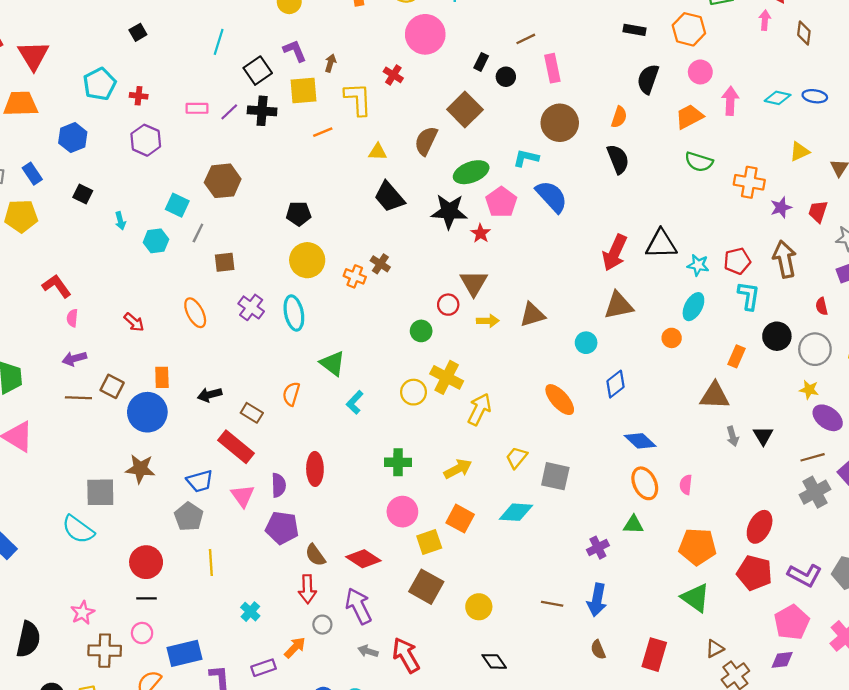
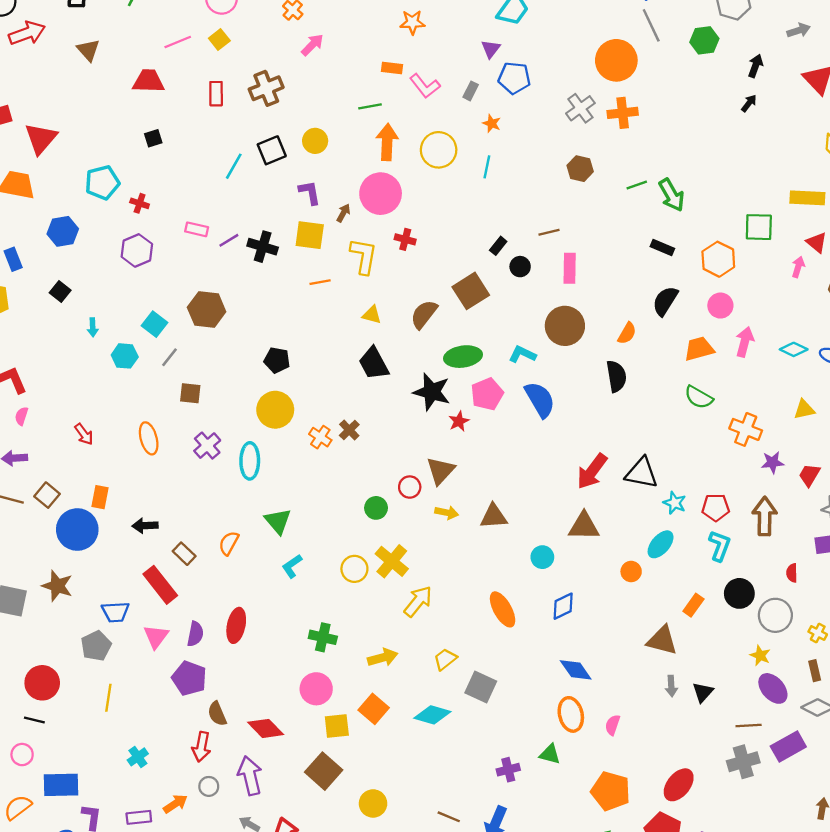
pink circle: (425, 34) -> (381, 194), moved
black square: (258, 71) -> (272, 150), moved
red cross: (393, 75) -> (405, 239), turned -30

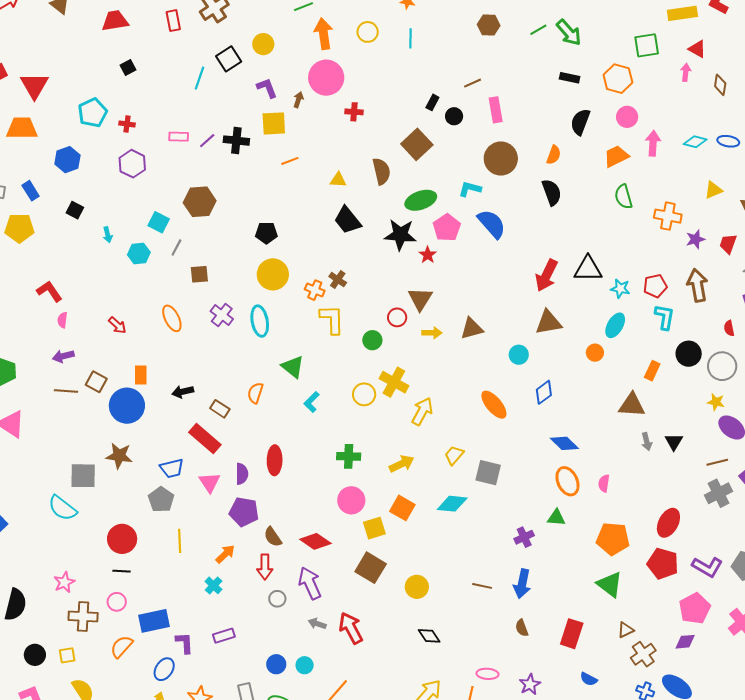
yellow circle: (439, 150) -> (368, 32), size x0.7
yellow L-shape: (364, 256) -> (332, 319), moved
brown semicircle: (424, 314) -> (381, 171), turned 140
green semicircle: (699, 397) -> (624, 197), turned 55
orange arrow: (175, 804) -> (225, 554), moved

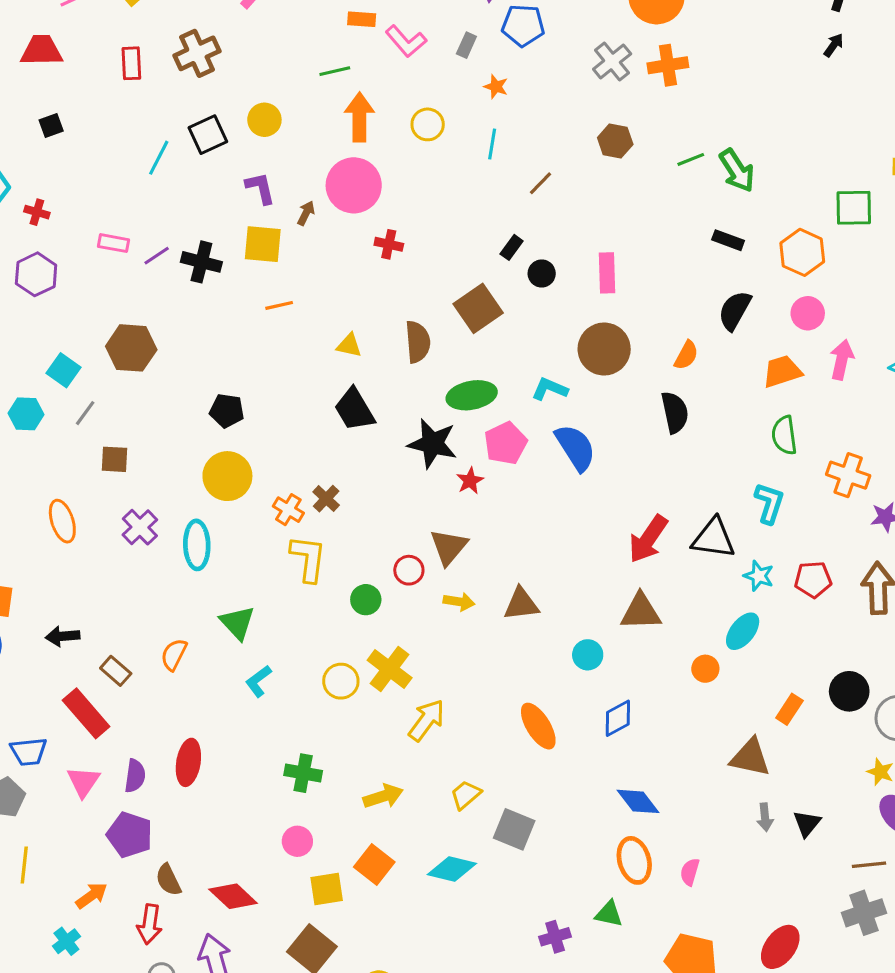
brown line: (473, 83) -> (540, 183), moved, turned -30
cyan L-shape: (665, 317) -> (769, 503), moved
pink circle: (351, 500) -> (297, 841), size x0.7

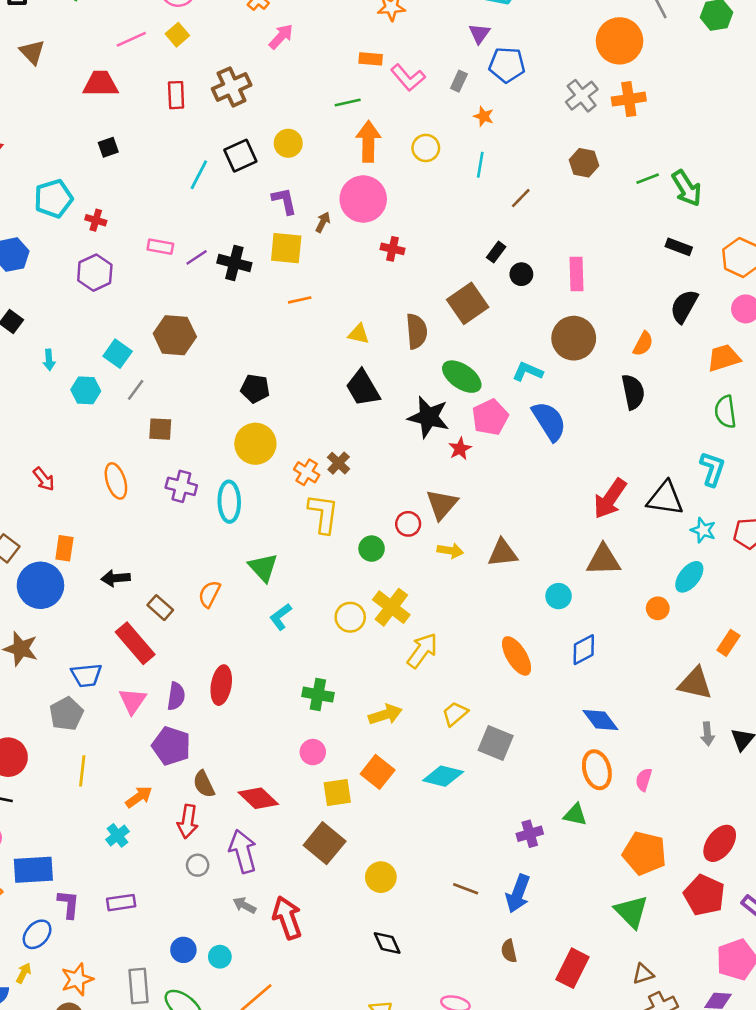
green ellipse: (472, 395) -> (462, 377), turned 45
purple cross: (140, 527) -> (181, 486), turned -32

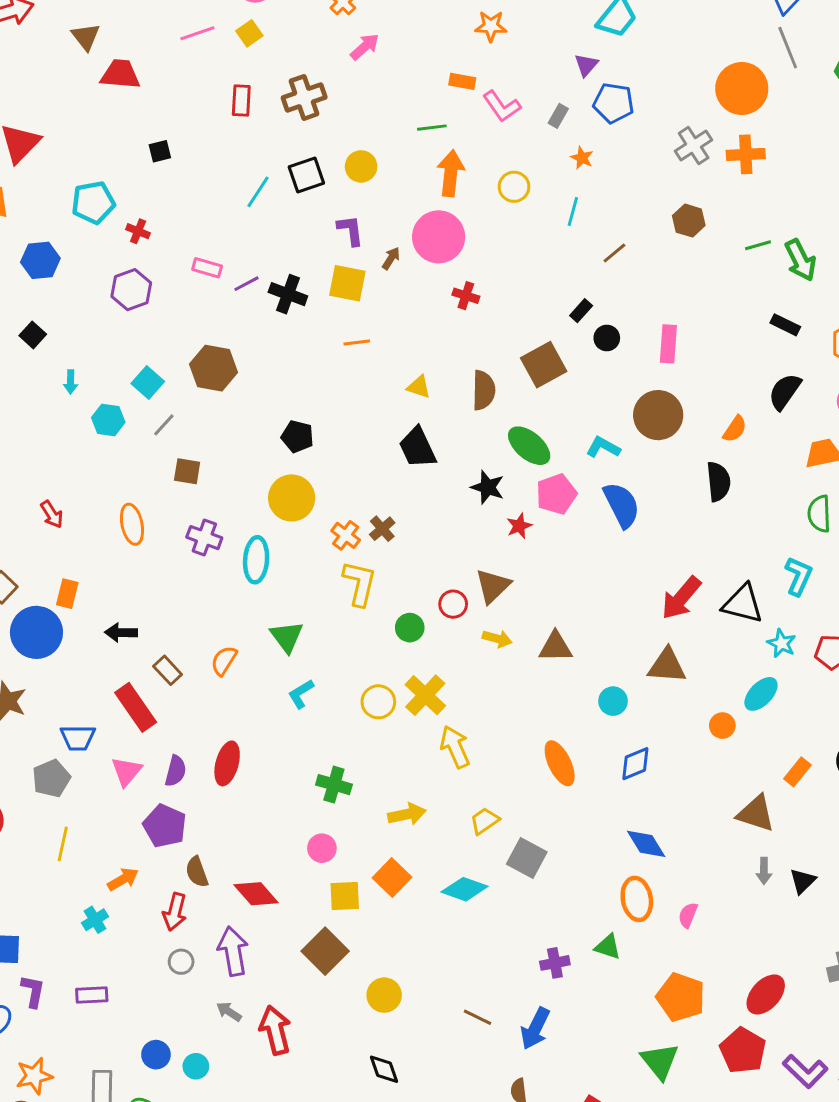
red trapezoid: (100, 84) -> (120, 74), moved
black star: (429, 417) -> (488, 487), size x0.7
yellow arrow: (422, 651) -> (455, 747), turned -66

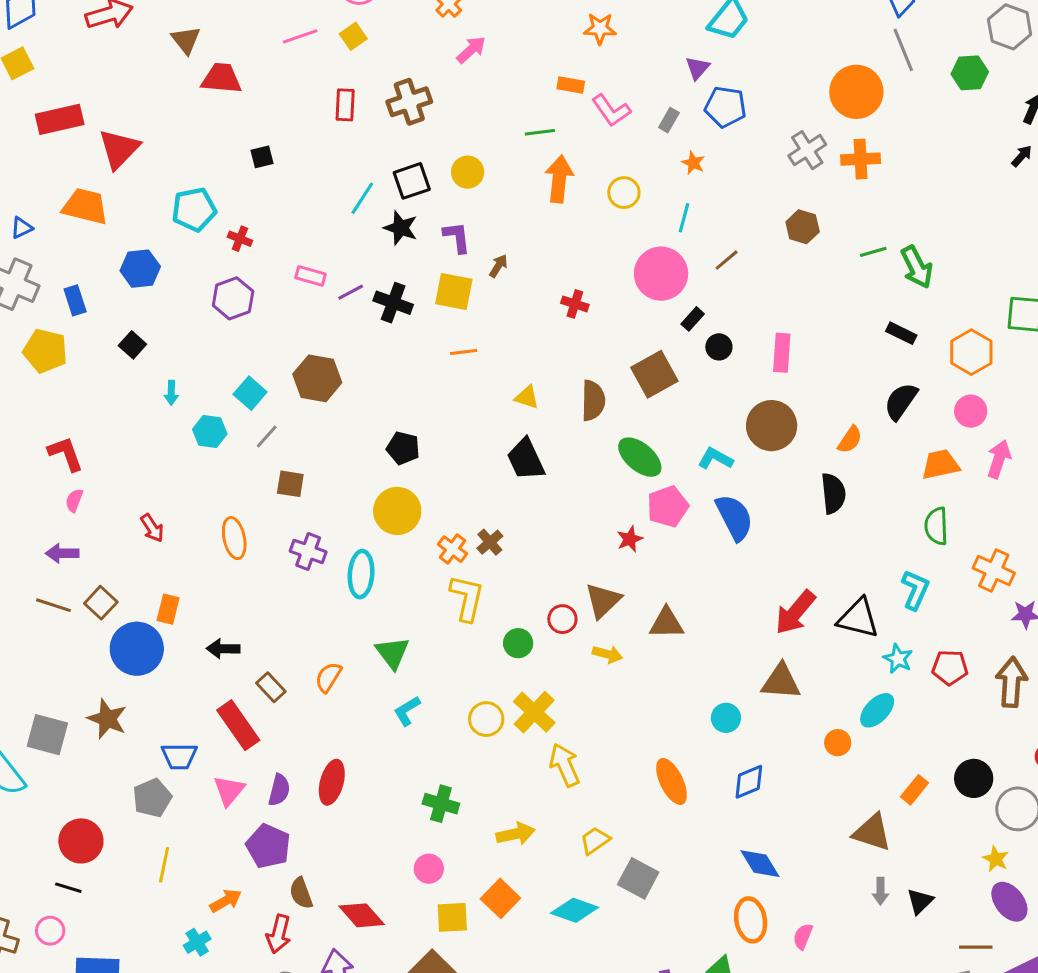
pink circle: (439, 237) -> (661, 274), moved
black star: (488, 487) -> (401, 228), moved
brown triangle: (555, 647) -> (666, 623), moved

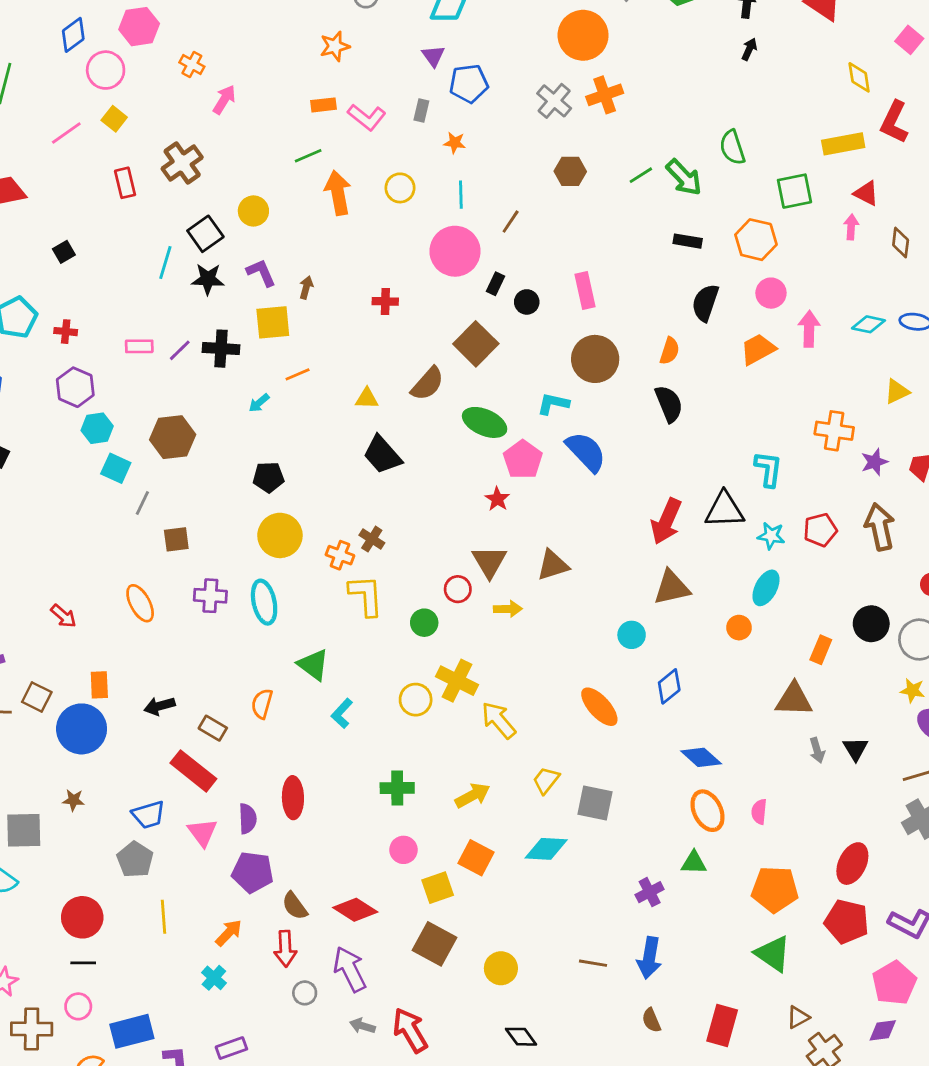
cyan arrow: (171, 393) -> (259, 403), moved, turned 65
brown semicircle: (593, 401) -> (427, 384), turned 57
cyan hexagon: (210, 432) -> (97, 428), moved
green semicircle: (936, 526) -> (732, 147), moved
brown star: (107, 719) -> (73, 800), size x0.6

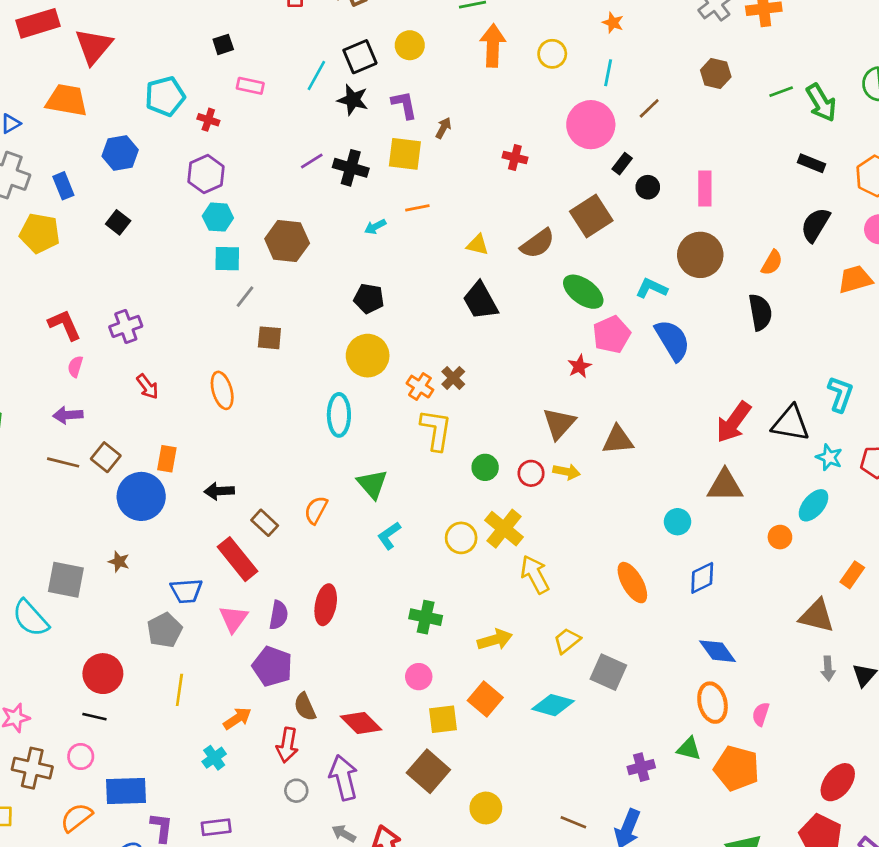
pink rectangle: (139, 346) -> (250, 86), moved
cyan square: (116, 468) -> (227, 259), turned -36
red circle: (458, 589) -> (531, 473), moved
purple cross: (210, 596) -> (126, 326), moved, turned -36
orange pentagon: (775, 889) -> (737, 768), moved

